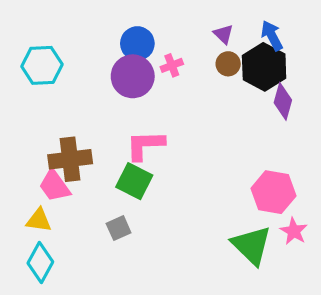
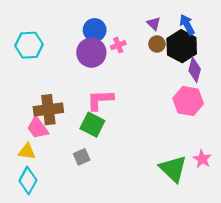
pink hexagon: (273, 192) -> (188, 101), moved

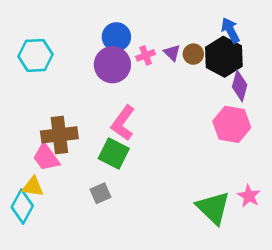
purple triangle: (154, 24) -> (172, 53), moved
pink L-shape: (100, 100) -> (123, 123), turned -52
cyan diamond: (28, 181) -> (22, 207), moved

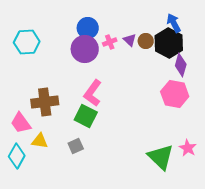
pink trapezoid: (46, 157) -> (21, 123), moved
yellow triangle: (33, 187) -> (40, 141), moved

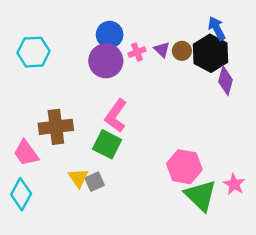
pink hexagon: (175, 94) -> (184, 167), moved
yellow triangle: (40, 141) -> (78, 178), moved, turned 48

